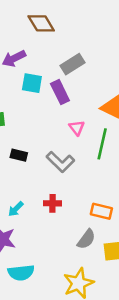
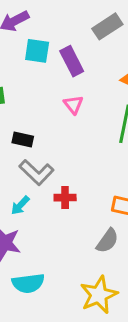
gray rectangle: (73, 64) -> (107, 26), moved
pink triangle: (77, 128) -> (73, 105), moved
gray L-shape: (60, 162) -> (36, 172), moved

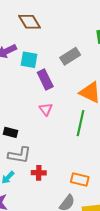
cyan square: (37, 51) -> (29, 60), moved
gray L-shape: (36, 172) -> (19, 155), turned -35

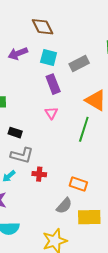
cyan square: (29, 60) -> (49, 57), moved

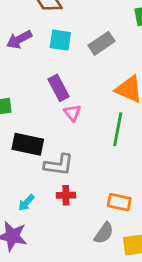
purple rectangle: (53, 84) -> (59, 88), moved
black rectangle: (15, 133) -> (28, 144), size x1.6
gray L-shape: (22, 155) -> (59, 165), moved

